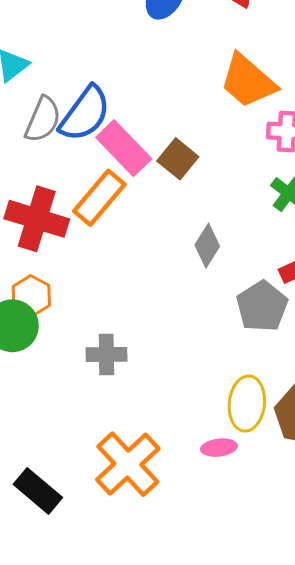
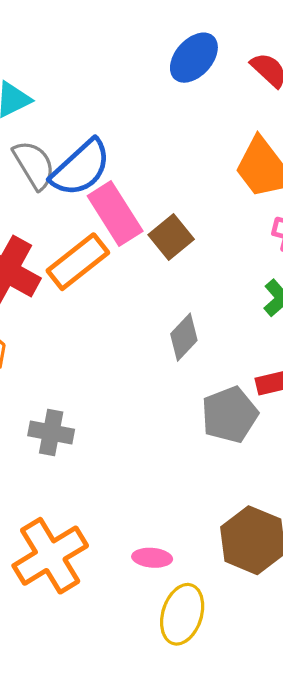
gray semicircle: (43, 120) -> (34, 165), turned -66
yellow ellipse: (247, 404) -> (182, 614), moved

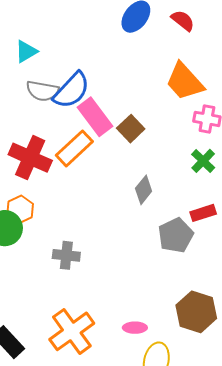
gray semicircle: (34, 165) -> (42, 91), turned 136

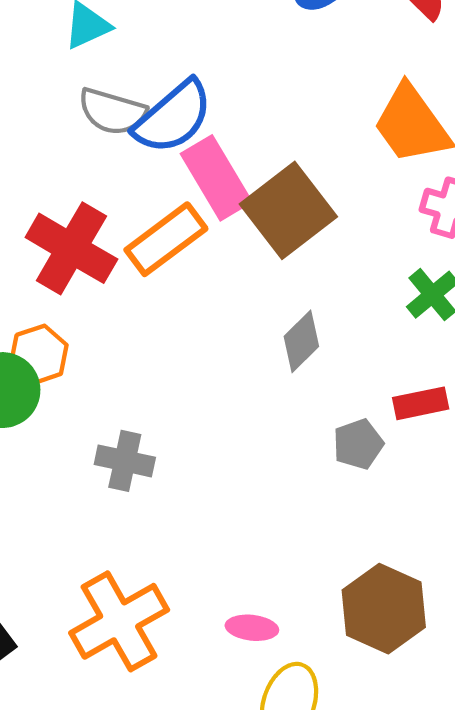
brown square: (131, 129) -> (288, 210), size x1.6
gray pentagon: (176, 235) -> (358, 444), size x0.7

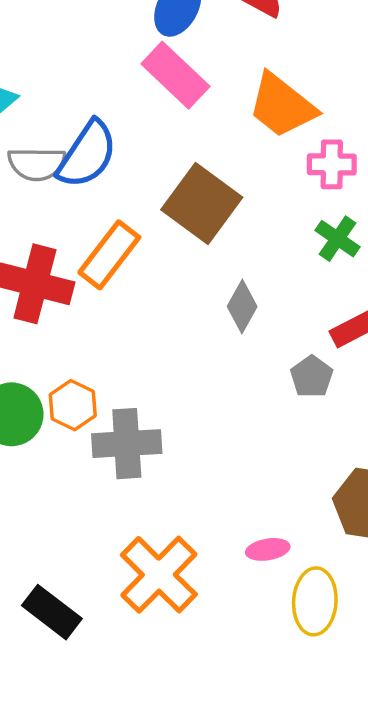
pink rectangle: (216, 178) -> (175, 75), moved
orange hexagon: (39, 354) -> (73, 405), moved
gray cross: (125, 461) -> (127, 444), size x1.4

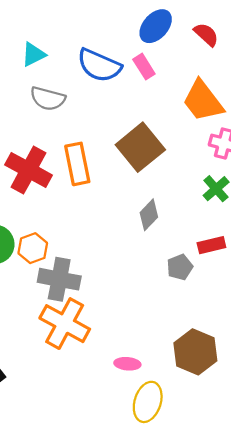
pink rectangle: (175, 75) -> (144, 67), size x0.6
blue semicircle: (87, 154) -> (99, 65), moved, turned 66
orange rectangle: (109, 255) -> (77, 164), turned -63
orange cross: (159, 575) -> (65, 324), moved, turned -30

